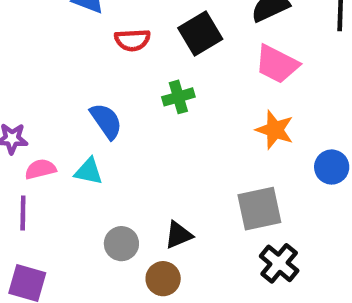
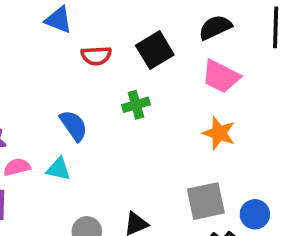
blue circle: (332, 167) -> (255, 214), moved

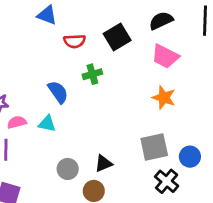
green cross: (136, 105) -> (92, 74), moved

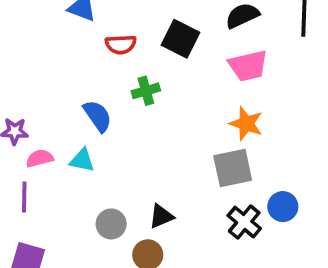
black square: (117, 37) -> (181, 39), turned -32
pink trapezoid: (165, 56) -> (248, 66), turned -40
gray square: (154, 147) -> (233, 168), moved
black cross: (167, 181) -> (244, 222), moved

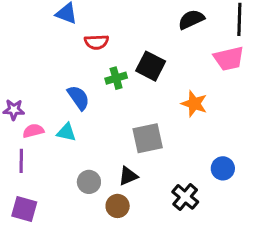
black square: (181, 39) -> (151, 66), moved
pink trapezoid: (248, 66) -> (229, 59), moved
gray square: (233, 168) -> (148, 138), moved
black cross: (244, 222) -> (185, 197), moved

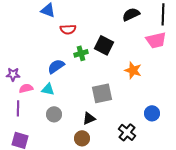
blue semicircle: (78, 98) -> (56, 66), turned -90
gray circle: (89, 182) -> (54, 114), moved

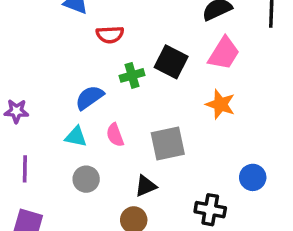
pink trapezoid: (156, 40) -> (224, 53), moved, turned -45
pink semicircle: (26, 88) -> (115, 135), moved, turned -96
black cross: (127, 132) -> (210, 210), turned -30

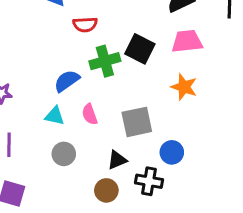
pink trapezoid: (224, 53) -> (187, 41), turned -128
green cross: (132, 75) -> (105, 61), size x1.4
blue circle: (253, 177) -> (172, 152), moved
black cross: (210, 210) -> (149, 181), moved

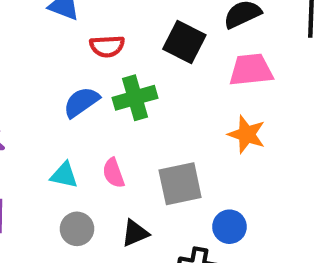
black square: (140, 49) -> (184, 42), moved
blue semicircle: (67, 81) -> (81, 102), moved
black triangle: (117, 160) -> (135, 233), moved

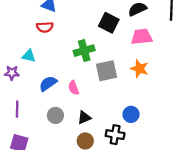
red semicircle: (107, 46) -> (45, 27), moved
blue semicircle: (81, 102) -> (48, 84), moved
cyan triangle: (64, 175) -> (29, 56), moved
gray square: (180, 184) -> (107, 71), moved

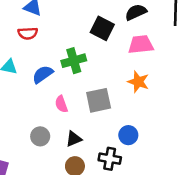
gray square: (107, 71) -> (99, 100), moved
blue semicircle: (48, 84) -> (43, 74), moved

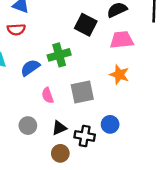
black cross: (110, 159) -> (85, 136), moved

